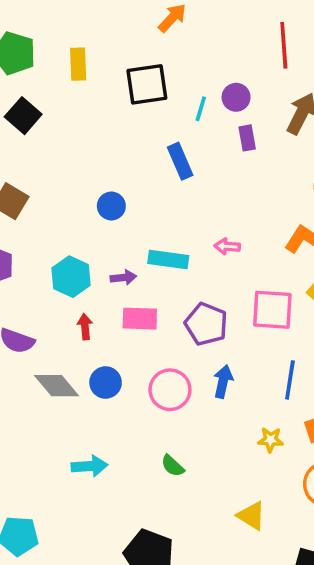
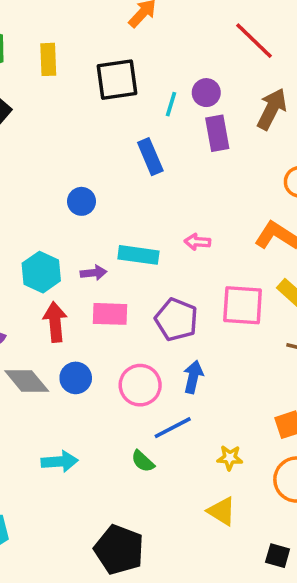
red line: (284, 45) -> (254, 41), turned -42
purple rectangle: (247, 138) -> (217, 133), size x1.4
red arrow: (85, 327) -> (55, 322), size x1.5
blue line: (290, 380) -> (173, 428), moved, turned 54
yellow star: (271, 440) -> (230, 458), moved

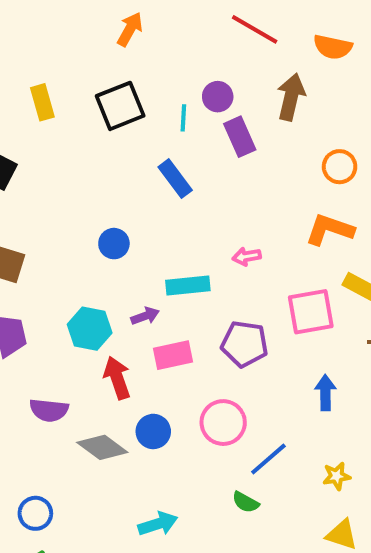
blue arrow: (193, 377) -> (325, 393), moved

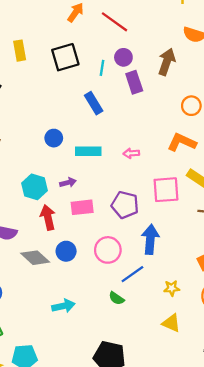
red line: (255, 29) -> (114, 22), moved
cyan rectangle: (188, 285) -> (88, 151), moved
blue arrow: (325, 393) -> (150, 239), moved, size x1.4

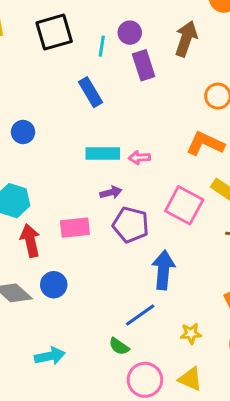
blue circle: (54, 138) -> (23, 132), moved
cyan rectangle: (88, 151) -> (103, 154), moved
purple arrow: (68, 183) -> (111, 192), moved
pink square: (166, 190) -> (184, 205), turned 32
pink circle: (108, 250) -> (145, 380), moved

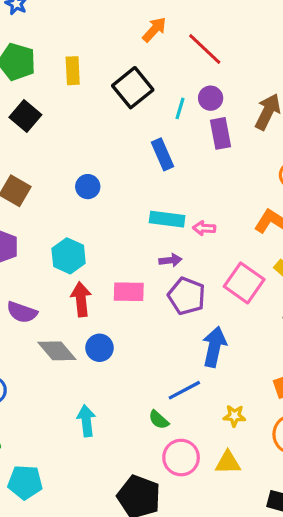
black square: (54, 32) -> (133, 88), turned -30
cyan arrow: (50, 356) -> (86, 421), turned -92
yellow triangle: (190, 379) -> (228, 463), turned -32

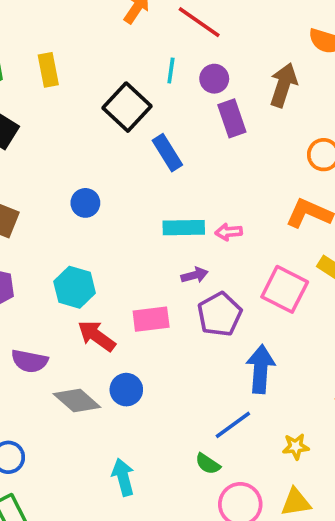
black square: (133, 88) -> (127, 107), moved
cyan line: (180, 108) -> (171, 71), moved
purple pentagon: (187, 296) -> (220, 314), turned 30
red arrow: (81, 299) -> (97, 336), turned -40

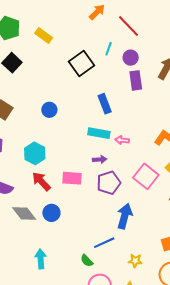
yellow rectangle: (48, 70) -> (44, 35), turned -54
blue rectangle: (167, 153) -> (105, 104), moved

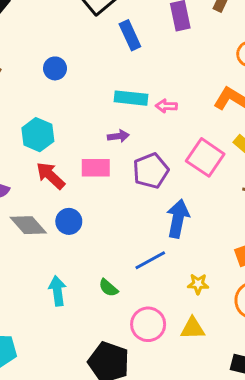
blue rectangle: (105, 104) -> (130, 35), moved
purple arrow: (100, 159) -> (118, 136), moved
green semicircle: (87, 261) -> (108, 288), moved

